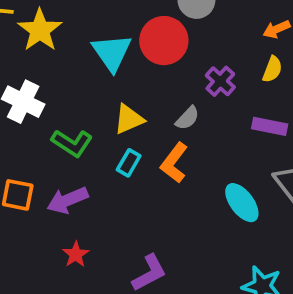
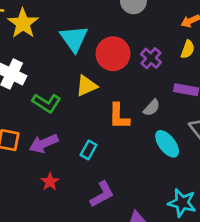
red circle: (164, 41) -> (113, 54), moved
gray semicircle: (187, 118) -> (152, 108), moved
cyan rectangle: (129, 163) -> (89, 150), moved
orange L-shape: (174, 163) -> (119, 116), turned -36

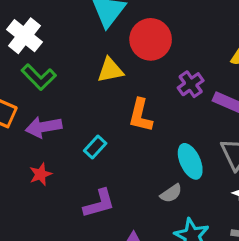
purple cross: (151, 58) -> (191, 84), moved
green L-shape: (47, 103) -> (39, 77), moved
gray semicircle: (152, 108) -> (171, 193), moved

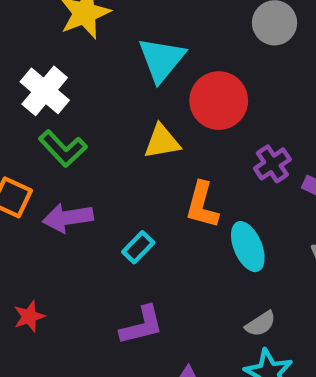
cyan ellipse: (190, 161) -> (248, 247), moved
red star: (41, 174) -> (29, 316), moved
gray semicircle: (171, 193) -> (260, 324), moved

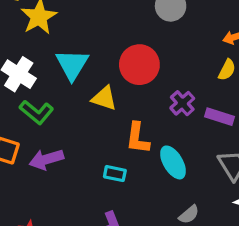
cyan triangle: (161, 59) -> (72, 65), moved
yellow triangle: (162, 142) -> (104, 98), turned 36
cyan rectangle: (138, 247) -> (115, 174), moved, turned 65

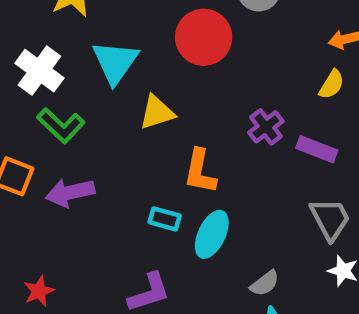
red circle: (139, 65) -> (204, 37), moved
yellow triangle: (104, 98) -> (157, 112), turned -40
cyan ellipse: (173, 162) -> (212, 234), moved, turned 52

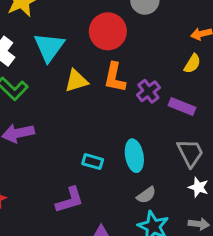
orange L-shape: (200, 171) -> (115, 77), moved
cyan rectangle: (165, 219) -> (93, 162), moved
cyan ellipse: (212, 234) -> (134, 156), moved, turned -36

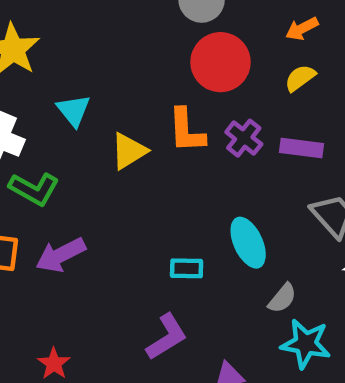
red circle: (108, 31) -> (220, 62), moved
cyan triangle: (49, 47) -> (74, 110), size x0.7
yellow semicircle: (192, 64) -> (300, 78), turned -144

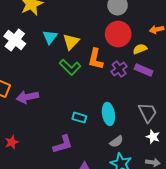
yellow semicircle: (300, 78) -> (140, 49), moved
purple rectangle: (301, 148) -> (144, 70), moved
yellow triangle: (129, 151) -> (71, 42), moved, turned -30
green L-shape: (34, 189) -> (70, 67), moved

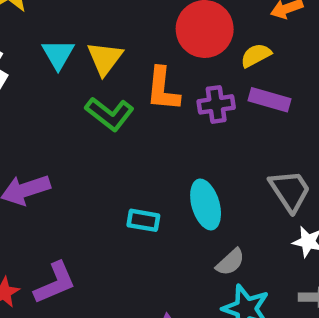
purple cross: (119, 69) -> (216, 104), turned 35
purple L-shape: (63, 144) -> (55, 283), moved

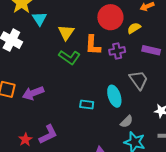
cyan triangle: (58, 54) -> (39, 19), moved
purple rectangle: (269, 100) -> (151, 50), moved
gray trapezoid: (290, 191) -> (139, 80), moved

